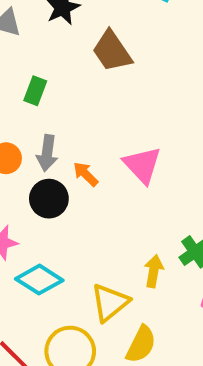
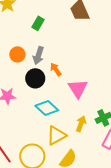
pink triangle: (142, 165) -> (78, 89), moved
cyan diamond: (39, 280) -> (47, 108), moved

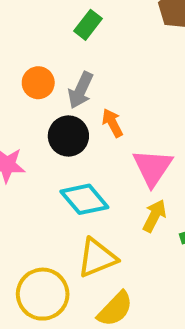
yellow arrow: (81, 124) -> (154, 216), moved

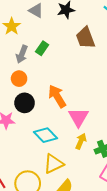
gray arrow: (81, 90) -> (22, 54), moved
orange arrow: (112, 123) -> (57, 96), size x1.6
black circle: (68, 136) -> (25, 103), moved

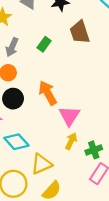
green rectangle: (42, 48) -> (44, 44), moved
cyan diamond: (46, 135) -> (16, 142), moved

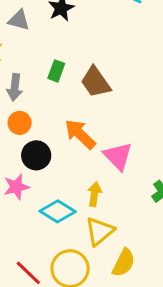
brown trapezoid: (80, 32) -> (96, 82), moved
yellow arrow: (71, 141) -> (94, 194), moved

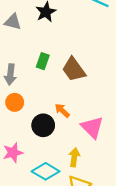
orange arrow: (80, 134) -> (62, 110), size x0.6
black circle: (36, 155) -> (43, 125), moved

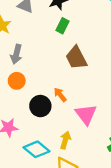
green rectangle: (43, 61) -> (63, 26), moved

